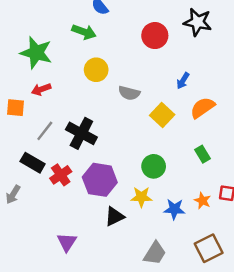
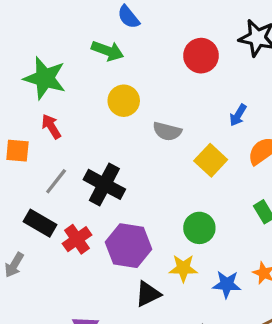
red arrow: (41, 89) -> (51, 126), turned 78

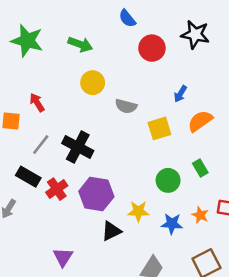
blue semicircle: (129, 17) -> (127, 18), moved
green star: (45, 78) -> (27, 41), moved
yellow square: (211, 160) -> (159, 128), turned 30
green circle: (199, 228) -> (168, 180), moved

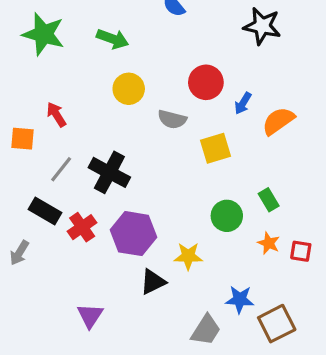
red circle: (152, 48) -> (206, 82), moved
orange semicircle: (200, 121) -> (278, 121), moved
orange star: (200, 215) -> (269, 243), moved
blue star: (172, 224) -> (240, 299), moved

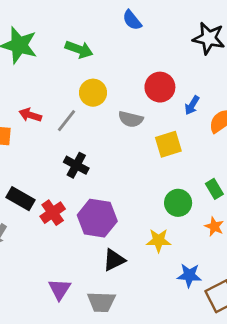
red arrow: (56, 114) -> (30, 115), turned -40
gray line: (61, 169) -> (67, 121), moved
black cross: (109, 172) -> (76, 165), size x0.7
yellow star: (188, 256) -> (159, 240), moved
gray trapezoid: (206, 330) -> (101, 302), moved, turned 60

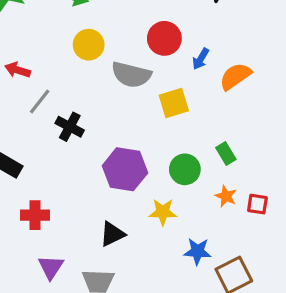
gray semicircle: (131, 119) -> (131, 75), size x1.4
gray line: (67, 121) -> (40, 101), moved
red cross: (53, 213) -> (35, 215), moved, turned 35
purple hexagon: (97, 218) -> (125, 169), moved

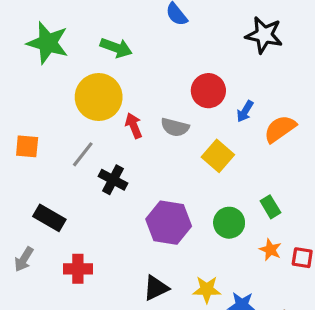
yellow circle: (89, 45) -> (99, 97), moved, size x1.5
red arrow: (18, 70) -> (134, 126), moved, turned 50
gray semicircle: (131, 75) -> (175, 127), size x0.7
yellow square: (174, 103) -> (218, 156), turned -32
yellow star: (163, 212) -> (207, 289), moved

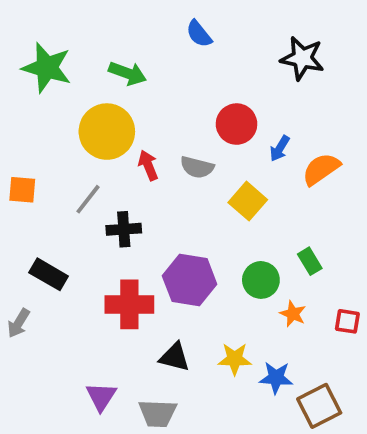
black cross: (113, 180) -> (124, 229), turned -32
orange star: (270, 250) -> (293, 314), moved
red cross: (78, 269) -> (129, 304), moved, size x1.4
black triangle: (156, 288) -> (174, 357), turned 40

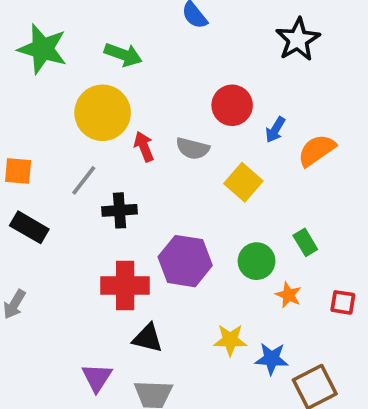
black star: (302, 58) -> (298, 40), turned 30
black rectangle: (49, 274) -> (29, 227), moved
black triangle: (174, 357) -> (148, 338), moved

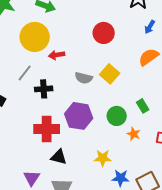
blue arrow: (275, 130) -> (150, 27), moved
red arrow: (144, 147) -> (57, 55), turned -77
gray semicircle: (193, 148) -> (84, 78), moved
blue star: (272, 359) -> (121, 178), moved

